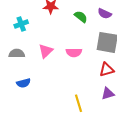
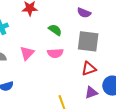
green semicircle: (81, 17) -> (55, 30), moved

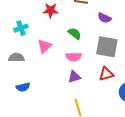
pink triangle: (27, 53) -> (45, 46), moved
purple triangle: (91, 93) -> (74, 77), moved

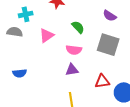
gray semicircle: (16, 58) -> (15, 32), moved
red triangle: (106, 74) -> (102, 81), moved

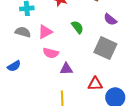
gray semicircle: (15, 32) -> (23, 32), moved
pink semicircle: (74, 50) -> (51, 53), moved
blue semicircle: (20, 73) -> (14, 66), turned -32

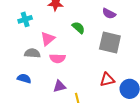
gray semicircle: (23, 32) -> (32, 53), moved
blue semicircle: (14, 66) -> (24, 79), turned -120
purple triangle: (66, 69) -> (59, 86), moved

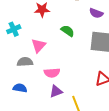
pink semicircle: (57, 58) -> (52, 73), moved

